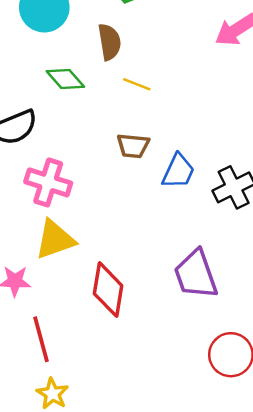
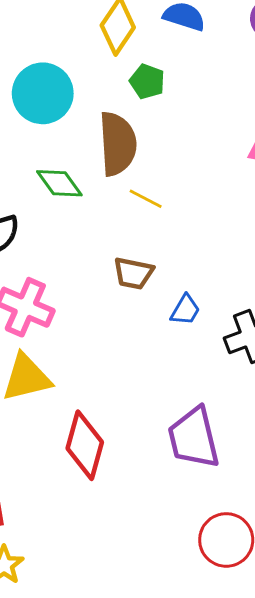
brown semicircle: (109, 42) -> (118, 144), size x1.4
blue trapezoid: (178, 171) -> (185, 310), size x0.7

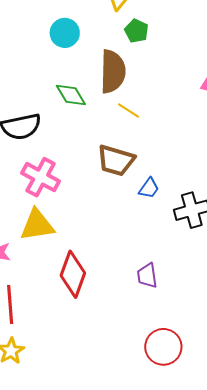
cyan circle: (43, 93) -> (65, 33), size x0.7
brown trapezoid: (133, 273) -> (116, 160), size x1.4
purple trapezoid: (194, 438) -> (147, 276), size x0.6

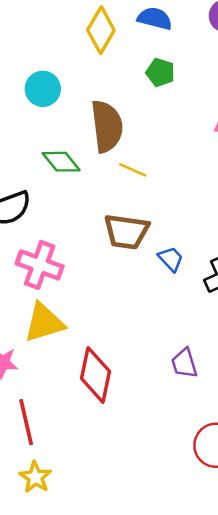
green pentagon: (136, 31) -> (160, 72), moved
blue trapezoid: (149, 188) -> (171, 259), turned -70

